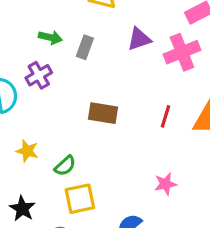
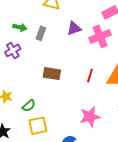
pink star: (165, 184) -> (90, 117), size x1.5

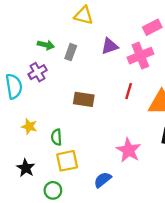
red line: (90, 76) -> (129, 91), moved
green semicircle: (29, 106) -> (56, 137), turned 128
pink star: (90, 117) -> (129, 150), turned -30

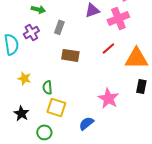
gray rectangle: (71, 52) -> (59, 27), moved
red line: (129, 91) -> (108, 48), turned 32
yellow square: (67, 161) -> (56, 107), turned 30

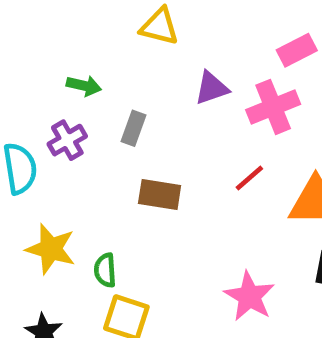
yellow star: (24, 78) -> (51, 249), size x1.5

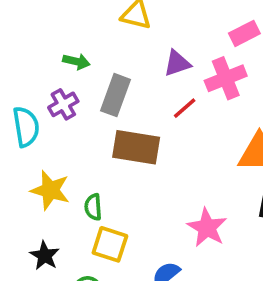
gray rectangle: (134, 128) -> (116, 95), size x1.5
red line: (249, 178) -> (185, 108), moved
brown rectangle: (160, 195) -> (136, 147), size x1.4

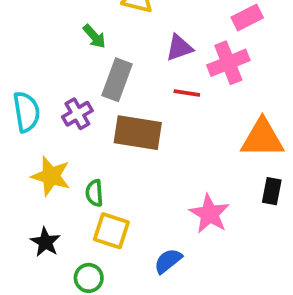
green arrow: (76, 61) -> (94, 36), moved, turned 35
purple cross: (63, 104) -> (77, 114), moved
red line: (185, 108) -> (187, 93), turned 50

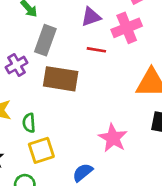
yellow square: (111, 231) -> (41, 150), turned -36

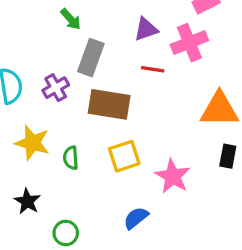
yellow square: (41, 150) -> (124, 156), moved

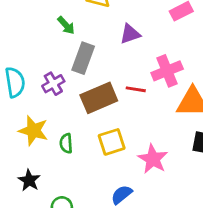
pink cross: (189, 43) -> (167, 71), moved
red line: (153, 69) -> (136, 89), moved
brown rectangle: (109, 104) -> (99, 98), turned -32

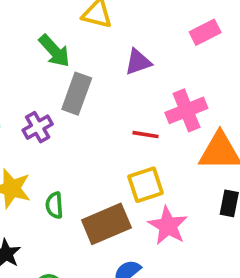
green arrow: (66, 25) -> (54, 51), size x1.4
brown rectangle: (99, 98) -> (106, 224), moved
yellow square: (112, 142) -> (146, 185), moved

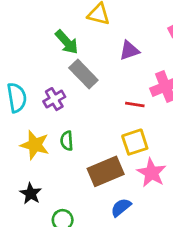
gray rectangle: (77, 94) -> (83, 74), turned -64
green semicircle: (54, 205) -> (67, 141), moved

